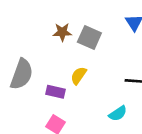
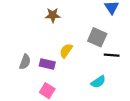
gray square: (89, 38) -> (97, 37), moved
gray semicircle: (22, 74) -> (25, 62), moved, size x0.6

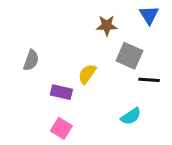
brown star: (53, 15) -> (107, 26), moved
gray semicircle: (25, 62) -> (31, 60), moved

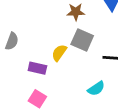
gray square: (129, 56) -> (82, 40), moved

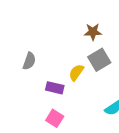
gray square: (82, 40) -> (99, 60), turned 35

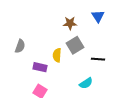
yellow semicircle: (76, 73) -> (57, 55), turned -32

